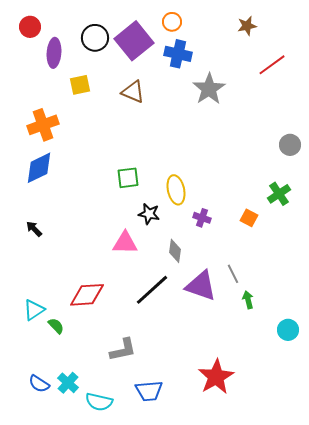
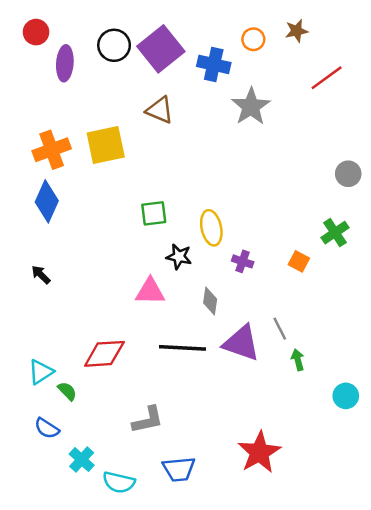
orange circle: (172, 22) -> (253, 39), moved
yellow square: (80, 85) -> (106, 145), moved, size x1.6
blue diamond: (39, 168) -> (47, 201), turned -40
black line: (152, 290) -> (182, 348), turned 45
blue semicircle: (39, 384) -> (47, 428), moved

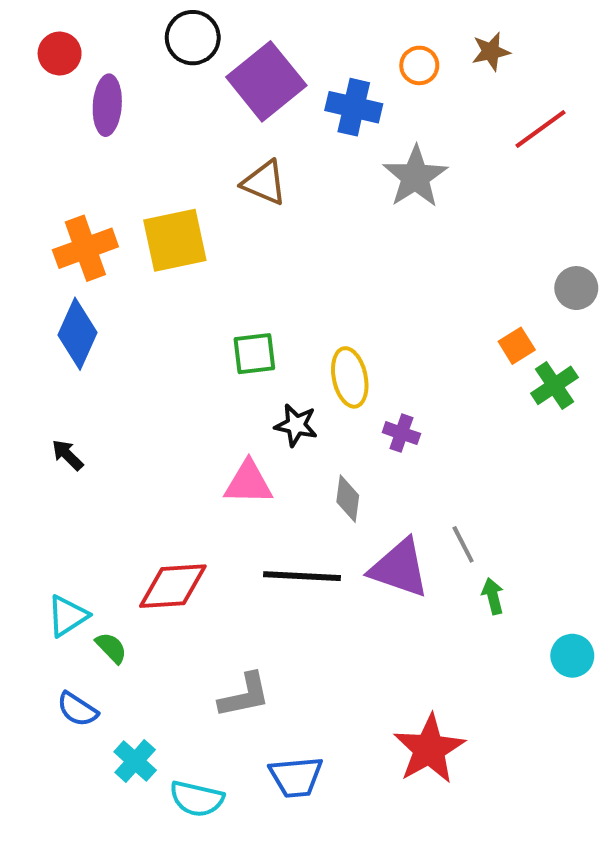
black circle: (114, 45) -> (193, 38), moved
orange square: (299, 261) -> (517, 346), moved, turned 30

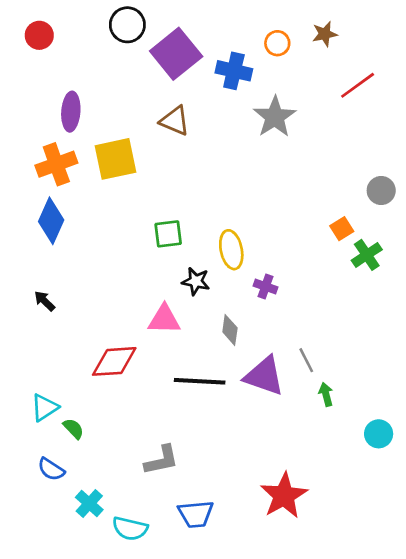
purple ellipse: (107, 105) -> (71, 112), moved
red diamond: (173, 586) -> (114, 361), moved

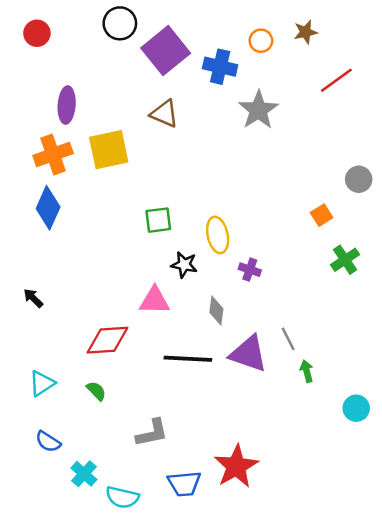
green cross: (367, 255) -> (345, 260), moved
black arrow: (45, 301) -> (33, 298), moved
green semicircle: (73, 429) -> (96, 391), moved
red star: (284, 496) -> (236, 466), moved

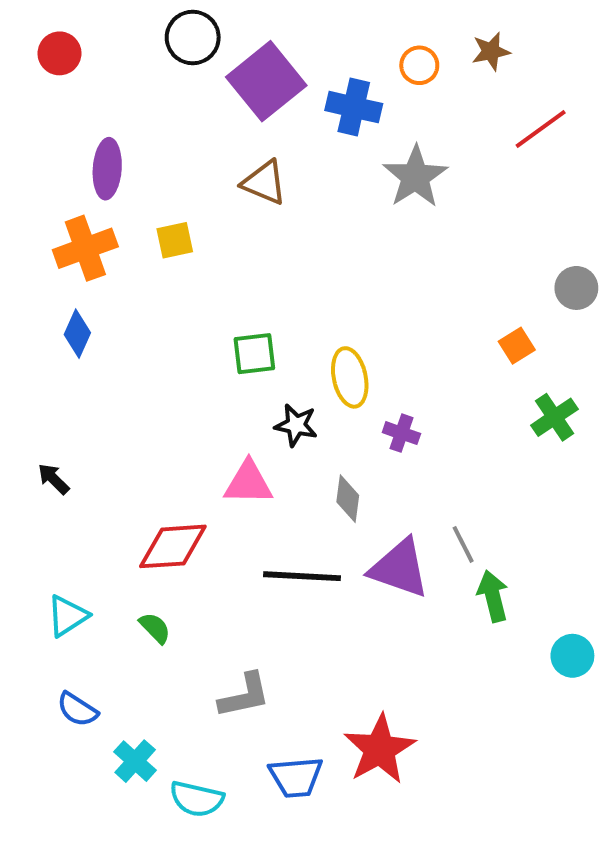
yellow square: (109, 150) -> (175, 240), size x0.6
blue diamond: (48, 208) -> (77, 334), size x0.7
green arrow: (307, 371) -> (493, 596), size x1.4

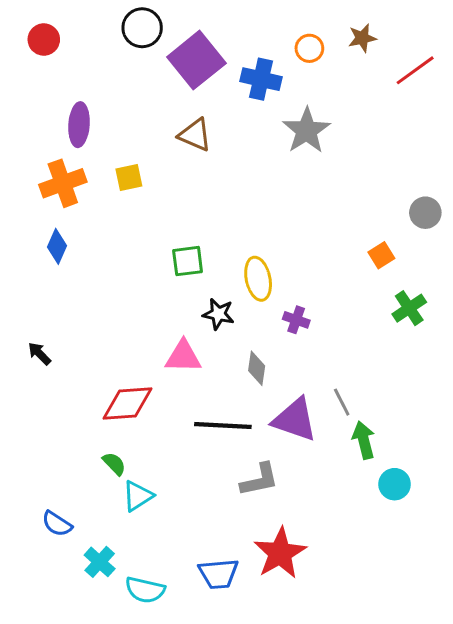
red line: (541, 129) -> (415, 70), moved
cyan triangle: (67, 616) -> (138, 496), moved
cyan circle: (572, 656) -> (395, 484), moved
gray L-shape: (244, 696) -> (260, 480), moved

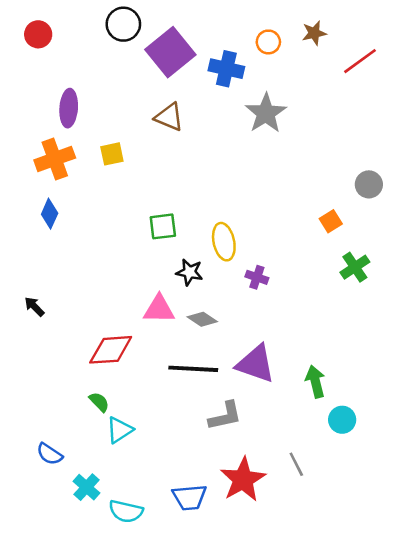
gray diamond: (257, 368) -> (202, 319), moved, turned -64
gray line: (342, 402) -> (296, 464), moved

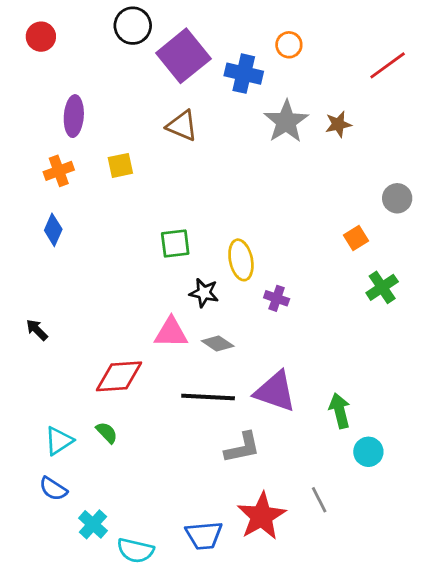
brown star: (314, 33) -> (338, 124), moved
orange cross: (55, 159) -> (59, 171), size x0.7
cyan triangle: (120, 430) -> (59, 441), moved

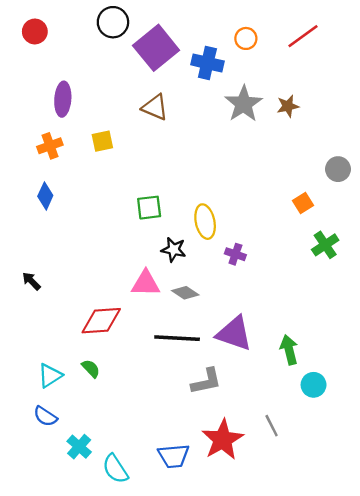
red line: (388, 65) -> (303, 36), moved
cyan semicircle: (135, 550) -> (115, 469), turned 44

